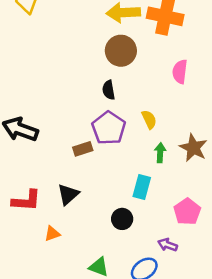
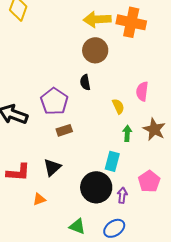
pink semicircle: (180, 72) -> (142, 91), moved
purple pentagon: (109, 128) -> (54, 101), moved
black circle: (122, 219) -> (96, 187), size x1.8
purple arrow: (168, 245) -> (122, 195), moved, turned 77

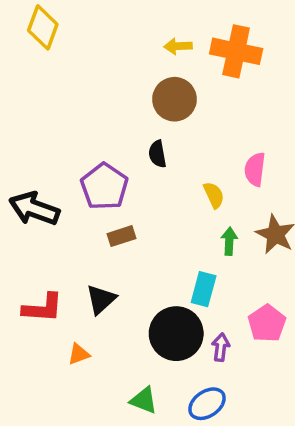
yellow arrow: (97, 19) -> (178, 46), size x0.6

